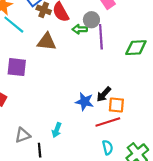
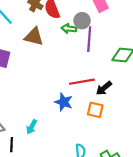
black arrow: (104, 94) -> (104, 88), moved
red line: (108, 122) -> (82, 82), moved

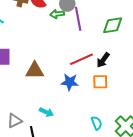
brown triangle: (34, 37) -> (35, 71), moved
cyan arrow: (32, 127) -> (46, 112), turned -80

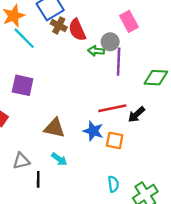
brown triangle: (35, 71) -> (54, 128), moved
orange square: (100, 82) -> (115, 140), moved

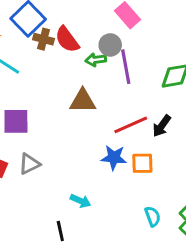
brown triangle: (54, 128) -> (83, 101), moved
gray triangle: (21, 161) -> (29, 164), moved

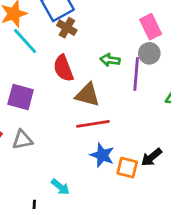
red semicircle: (67, 39) -> (63, 68), moved
gray circle: (110, 45) -> (149, 53), moved
red line: (131, 125) -> (93, 124), moved
black arrow: (162, 126) -> (151, 157), moved

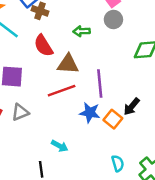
purple line: (136, 74) -> (100, 84), moved
red line: (93, 124) -> (62, 91), moved
orange square: (127, 168) -> (113, 119), turned 36

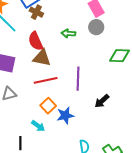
brown triangle: (68, 64) -> (42, 58), moved
blue star: (90, 113) -> (65, 115), moved, turned -30
orange square: (113, 119) -> (48, 106), moved

